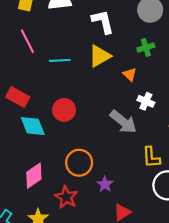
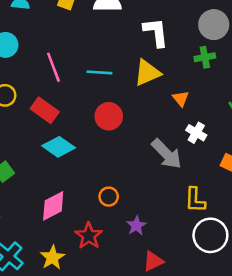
pink line: (27, 41) -> (53, 67), moved
green cross: (146, 47) -> (205, 57), moved
red circle: (64, 110) -> (109, 116), moved
cyan diamond: (33, 126) -> (59, 147), turned -40
orange circle: (79, 163) -> (109, 197), size x0.6

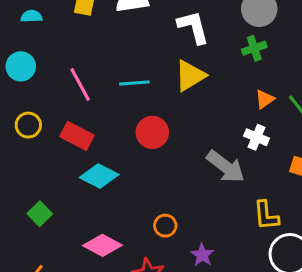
orange triangle: (181, 99) -> (265, 99), moved, turned 42
pink diamond: (53, 206) -> (102, 245), turned 64

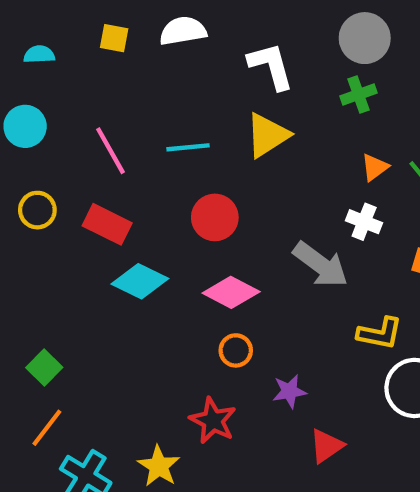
green square: (40, 214) -> (44, 367), moved
yellow L-shape: (266, 215) -> (380, 333), turned -72
pink diamond: (102, 245) -> (231, 292), moved
purple star: (202, 255) -> (289, 391), turned 30

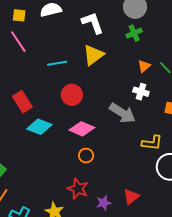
pink line: (110, 151) -> (18, 42), moved
red rectangle: (107, 224) -> (22, 102), turned 35
purple star: (289, 391) -> (104, 203), moved

